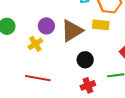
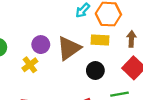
black circle: (85, 60) -> (95, 71), moved

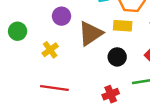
purple circle: (41, 45) -> (61, 16), moved

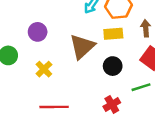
purple circle: (61, 16) -> (38, 32), moved

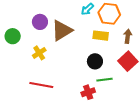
brown triangle: (82, 47) -> (62, 30), moved
green line: (141, 87) -> (104, 80), moved

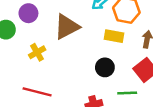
purple circle: (40, 22) -> (28, 13), moved
green line: (104, 80) -> (127, 93), moved

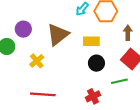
yellow rectangle: (114, 36) -> (91, 41), moved

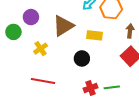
black circle: (96, 63) -> (82, 58), moved
green line: (119, 81) -> (112, 87), moved

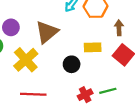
yellow rectangle: (94, 35) -> (93, 47), moved
yellow cross: (41, 49) -> (26, 60), size x1.6

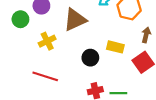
yellow cross: (26, 60) -> (47, 41), size x0.7

